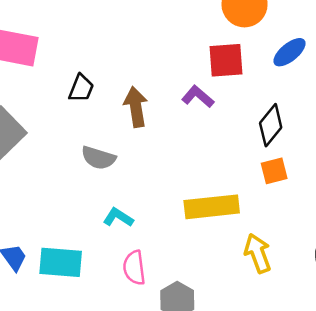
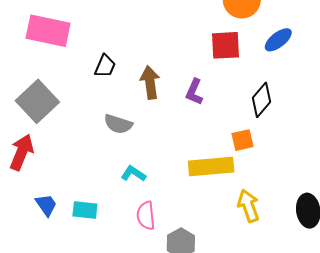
purple L-shape: (198, 97) -> (194, 92), moved, turned -108
orange square: (274, 171) -> (243, 140), moved
cyan rectangle: (61, 262) -> (85, 210), size x0.7

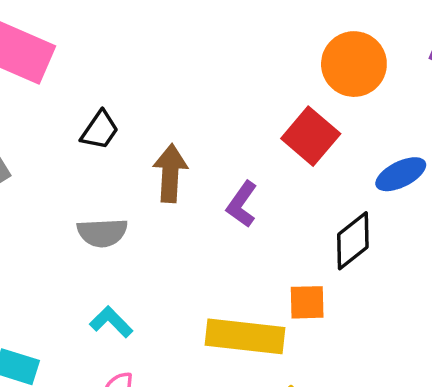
blue ellipse: (278, 40) -> (401, 174), moved
red square: (226, 45) -> (311, 136), turned 32
gray semicircle: (118, 124) -> (102, 233), turned -32

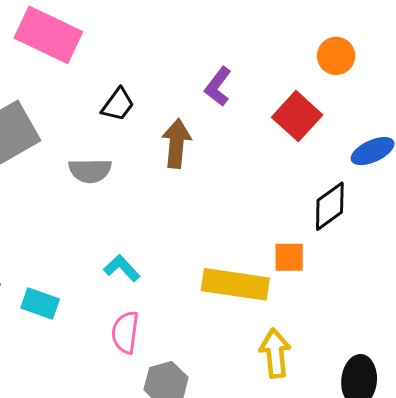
orange circle: (354, 64) -> (336, 56), size x0.7
purple L-shape: (242, 204) -> (218, 87), moved
gray semicircle: (102, 233) -> (90, 171), moved

